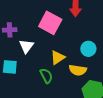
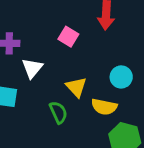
pink square: (50, 23) -> (68, 37), size x0.6
yellow triangle: (58, 58) -> (76, 87), turned -42

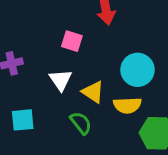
white triangle: (32, 68) -> (60, 80), moved
cyan circle: (121, 77) -> (137, 70), size x1.4

